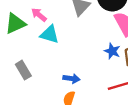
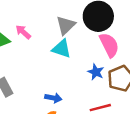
cyan triangle: (49, 34) -> (62, 49), moved

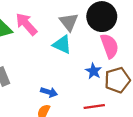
gray triangle: (66, 25) -> (69, 22), turned -30
pink arrow: (23, 32) -> (26, 24), size x1.5

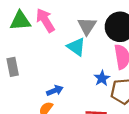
blue arrow: (49, 92) -> (55, 91), turned -49

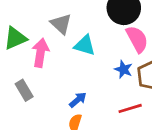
pink arrow: (45, 20) -> (41, 53), moved, turned 60
gray triangle: (87, 26) -> (61, 24), moved

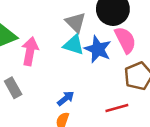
gray triangle: (61, 24) -> (76, 22), moved
blue star: (124, 69) -> (98, 49), moved, size x1.5

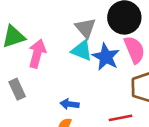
blue arrow: (66, 98) -> (69, 104), turned -138

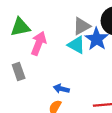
gray triangle: (85, 28) -> (82, 26), turned 36
blue star: (106, 57) -> (97, 39), moved

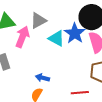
gray triangle: (82, 26) -> (38, 21), moved

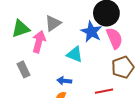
cyan triangle: (56, 38) -> (75, 54), moved

